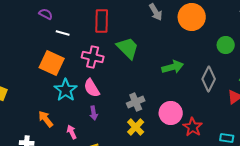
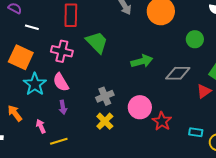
gray diamond: (209, 79) -> (178, 73), turned 65

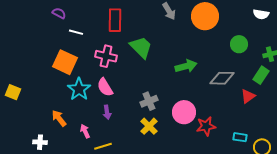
red star: (162, 121) -> (206, 126), turned 30

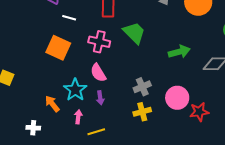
cyan star: (79, 89) -> (75, 90), moved
yellow cross: (149, 126) -> (142, 112), turned 30
pink arrow: (85, 131) -> (78, 117), turned 32

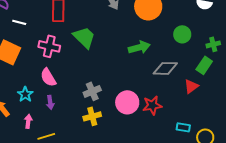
green arrow: (179, 52) -> (139, 47), moved
cyan star: (75, 90) -> (25, 94), size x0.7
red star: (199, 112) -> (152, 105), moved

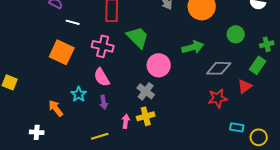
gray cross: (92, 91) -> (146, 91), turned -30
pink circle: (127, 102) -> (159, 65), moved
red star: (152, 105) -> (218, 98), moved
pink arrow: (28, 121) -> (126, 121), moved

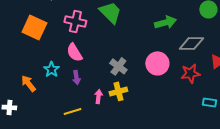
pink circle: (159, 65) -> (157, 63), moved

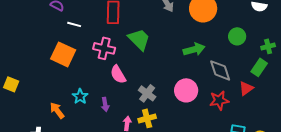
gray diamond: (191, 43) -> (220, 70), turned 70
pink semicircle: (74, 52) -> (118, 74), moved

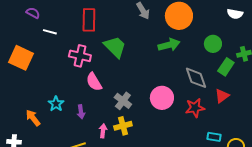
green arrow: (194, 49) -> (169, 45), moved
orange square: (63, 54) -> (21, 58), moved
green rectangle: (259, 67) -> (226, 67), moved

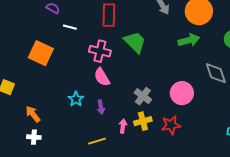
pink semicircle: (94, 82) -> (102, 77), moved
red star: (195, 108) -> (171, 125), moved
orange arrow: (33, 118) -> (33, 114), moved

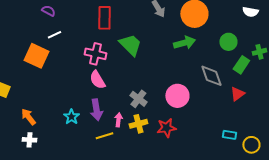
white line: (70, 27) -> (54, 35), moved, turned -40
cyan star: (76, 99) -> (71, 117), moved
purple arrow: (101, 107) -> (96, 110), size x1.5
pink arrow: (123, 126) -> (118, 120), moved
yellow line: (97, 141) -> (104, 136), moved

